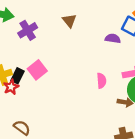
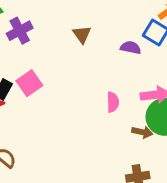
brown triangle: (69, 21) -> (82, 34), moved

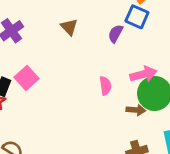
purple semicircle: (131, 48) -> (116, 34), turned -66

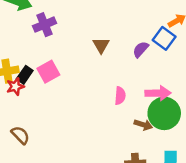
brown triangle: (69, 27) -> (101, 45), moved

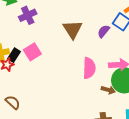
brown triangle: (101, 45) -> (73, 29), size x1.5
pink semicircle: (120, 96) -> (89, 68), size x1.5

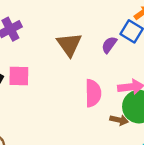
pink square: (32, 52) -> (19, 76), turned 36

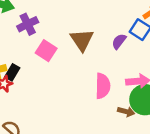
pink square: (19, 76) -> (46, 51), moved, turned 30

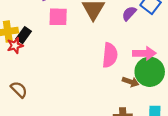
pink square: (46, 51) -> (58, 17), turned -36

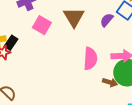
pink square: (58, 17) -> (42, 25), turned 30

